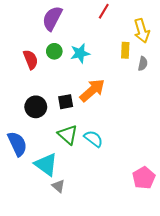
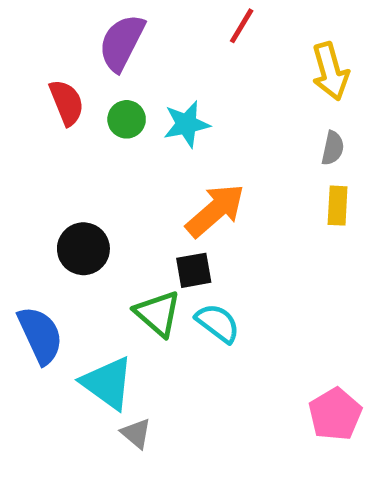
yellow rectangle: (125, 50) -> (338, 206), moved
red semicircle: (31, 60) -> (67, 103), moved
black square: (66, 102) -> (194, 270), moved

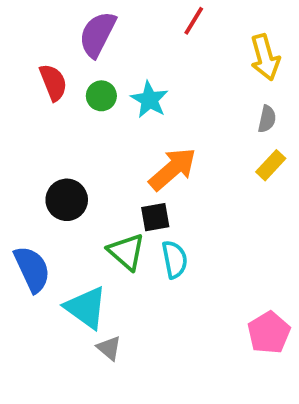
cyan star: (186, 124) -> (150, 100), turned -30
yellow rectangle: (338, 206) -> (271, 165), turned 40
cyan semicircle: (218, 323) -> (175, 259), turned 42

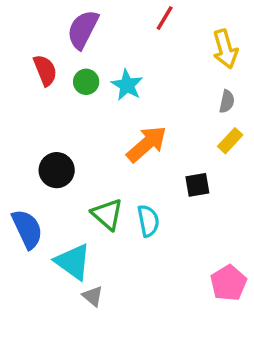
black square: (155, 217) -> (197, 185), moved

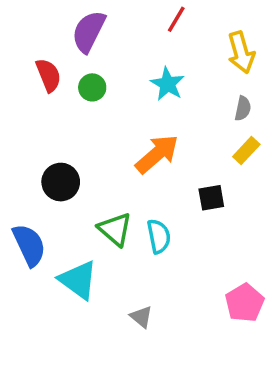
cyan star: (127, 85) -> (168, 84), moved
gray triangle: (93, 296) -> (141, 317), moved

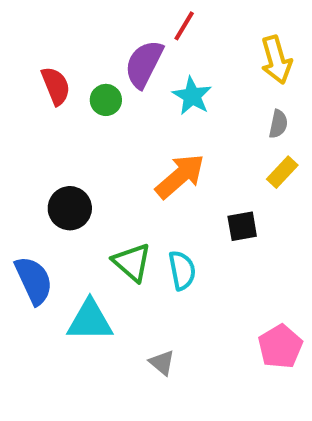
red line: (176, 19) -> (184, 26), moved
purple semicircle: (89, 31) -> (144, 64), moved
cyan triangle: (78, 280) -> (90, 320), turned -36

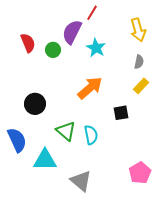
gray triangle: (162, 363) -> (81, 181), size x1.6

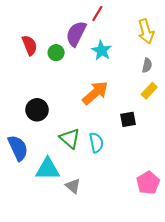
gray triangle: (81, 181) -> (73, 186), moved, size x0.7

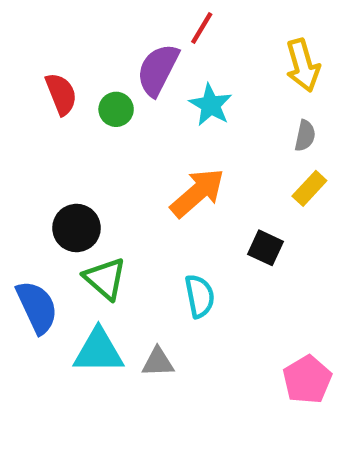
black square: (128, 119) -> (266, 248), turned 35
green triangle: (70, 138) -> (105, 279), moved
gray triangle: (73, 186) -> (158, 362), moved, turned -42

